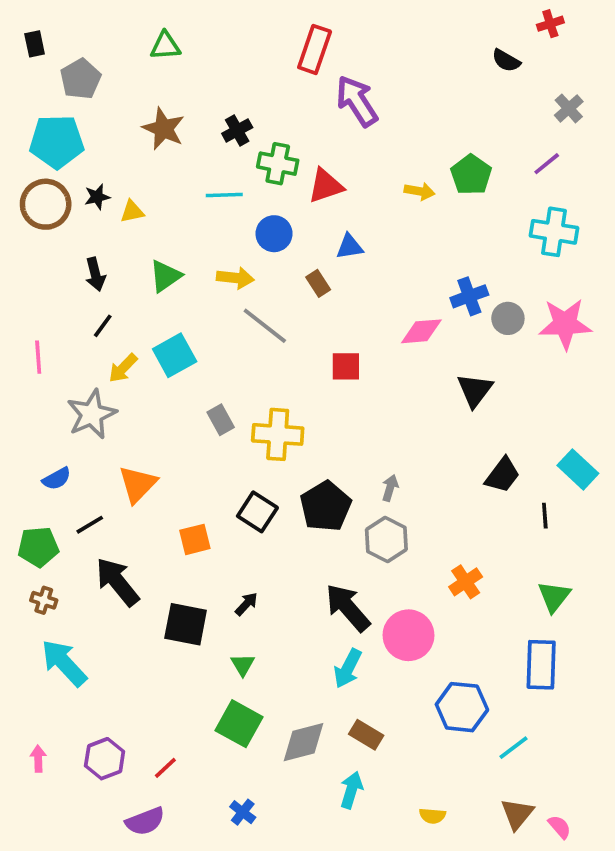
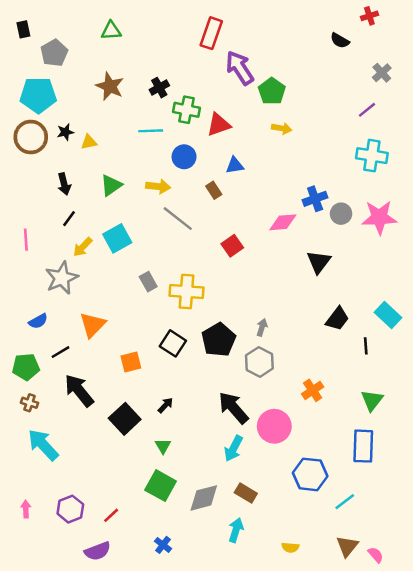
green pentagon: (471, 175) -> (272, 91), moved
red square: (346, 366) -> (232, 246), turned -35
black square: (186, 624) -> (125, 419), turned 36

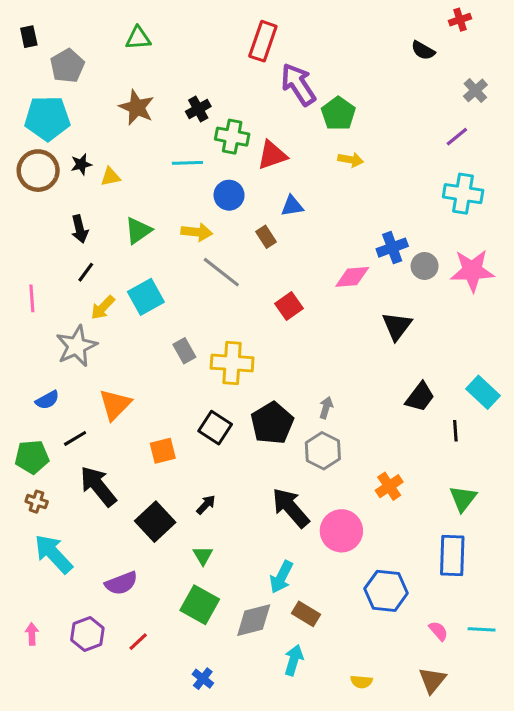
cyan arrow: (233, 449) -> (281, 577), moved
cyan line: (345, 502) -> (482, 629), moved, turned 40
purple semicircle: (98, 551) -> (121, 583), moved
pink semicircle: (376, 555) -> (438, 631), moved

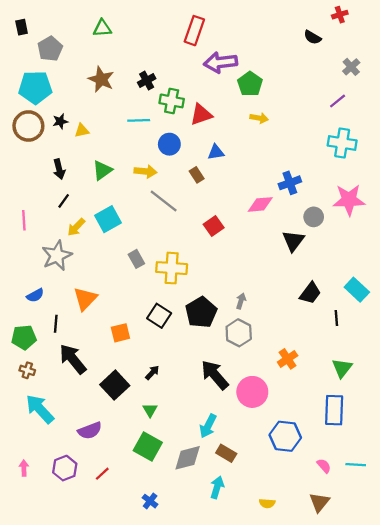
purple arrow: (298, 84) -> (220, 62), turned -64
gray circle: (425, 266) -> (314, 217), moved
black line: (75, 438) -> (56, 324), turned -54

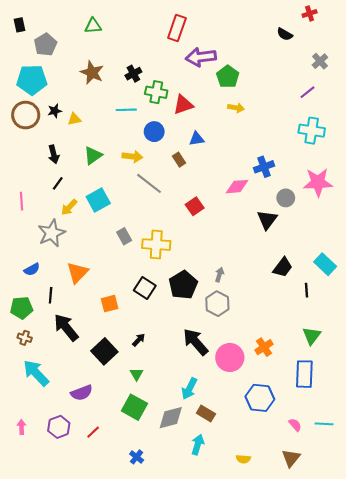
orange cross: (288, 359) -> (264, 347), moved

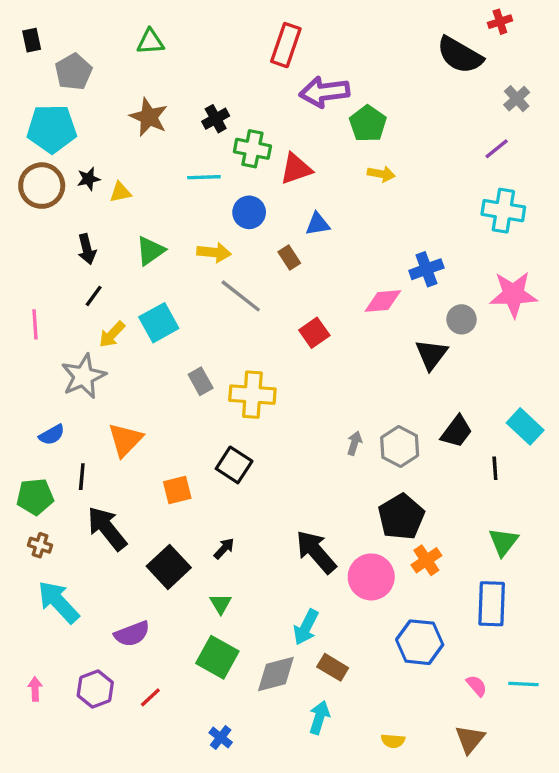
black semicircle: (285, 34) -> (460, 55), size x1.8
black pentagon: (183, 285) -> (401, 517), moved
gray hexagon: (217, 304) -> (400, 446), moved

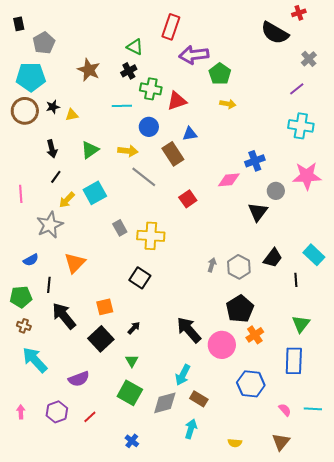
green triangle: (150, 42) -> (135, 47), moved, turned 30
brown rectangle: (289, 257) -> (173, 154), size x1.6
orange square: (177, 490) -> (105, 307), moved

